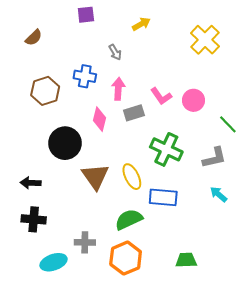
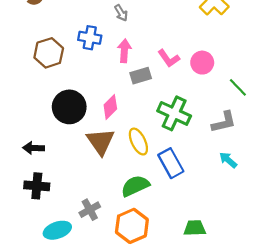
pink diamond: (99, 119) -> (110, 107), moved, turned 30
blue rectangle: (163, 197) -> (171, 163), turned 56
gray cross: (85, 242) -> (90, 210), turned -30

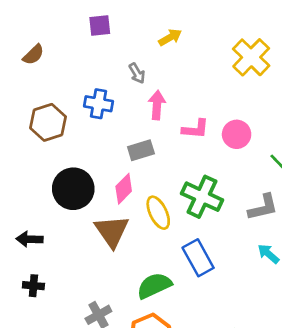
pink arrow: (124, 51) -> (157, 105), moved
pink L-shape: (169, 58) -> (195, 129), turned -50
gray rectangle: (141, 76) -> (141, 150), moved
yellow ellipse: (138, 142) -> (158, 213), moved
black cross: (37, 186) -> (33, 286), size x0.7

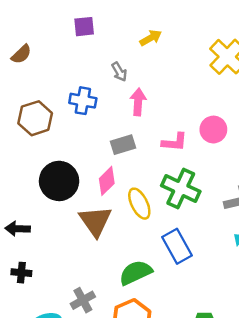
pink L-shape: (195, 129) -> (174, 142), moved

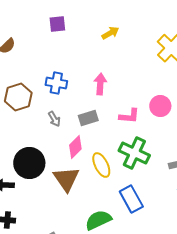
gray arrow: (119, 72) -> (54, 119), moved
black circle: (59, 181) -> (29, 163), moved

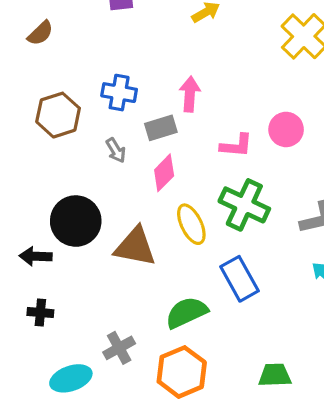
gray rectangle: (88, 118) -> (161, 128), moved
pink diamond: (75, 147) -> (164, 173), moved
brown triangle: (66, 179) -> (135, 247), turned -44

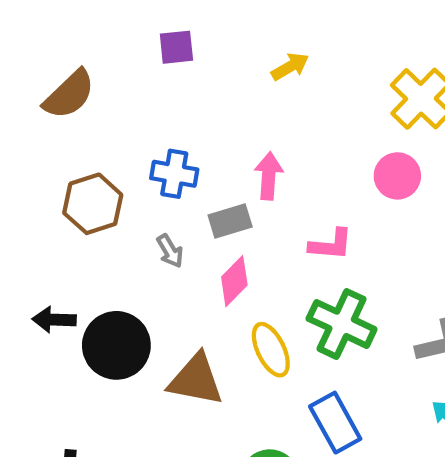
brown semicircle: (40, 33) -> (69, 94), size x1.5
pink circle: (286, 129) -> (397, 176), moved
black arrow: (36, 256) -> (54, 320), moved

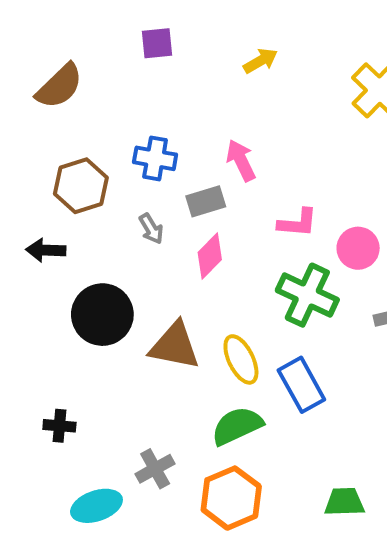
pink arrow: (269, 176) -> (241, 160), turned -30
pink circle: (397, 176) -> (358, 248), moved
black arrow: (54, 320) -> (46, 250), moved
yellow ellipse: (271, 350) -> (241, 359), moved

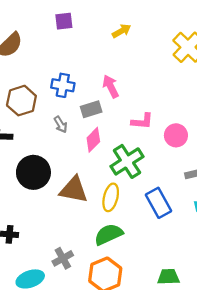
green cross: (307, 295) -> (127, 161), moved, turned 32
yellow ellipse: (241, 359) -> (111, 197), turned 40
blue rectangle: (301, 385) -> (159, 203), moved

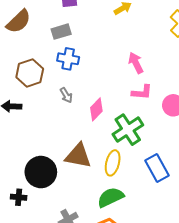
pink arrow: (111, 86) -> (136, 63), moved
gray rectangle: (91, 109) -> (61, 32), moved
black circle: (33, 172) -> (41, 172), moved

